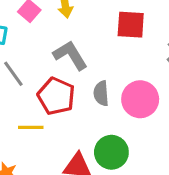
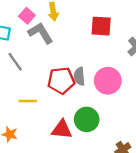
gray L-shape: (70, 55) -> (41, 33), moved
red pentagon: (56, 96) -> (61, 81), moved, turned -30

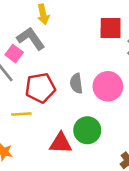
pink square: (27, 16) -> (14, 54), moved
red square: (101, 26) -> (111, 28), moved
red pentagon: (61, 81) -> (40, 88), moved

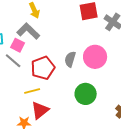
gray semicircle: (76, 83) -> (70, 59), turned 35
red triangle: (61, 143) -> (40, 110), moved, turned -30

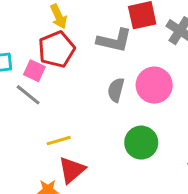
gray L-shape: (28, 31) -> (114, 40), moved, turned 150
red pentagon: (43, 68) -> (57, 49), moved

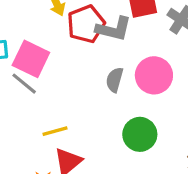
red pentagon: (57, 49) -> (86, 24), moved
pink square: (34, 71) -> (31, 59), size x1.6

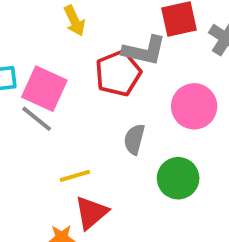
red pentagon: (86, 24) -> (118, 73), moved
gray semicircle: (115, 80) -> (134, 139), moved

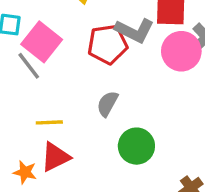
pink circle: (194, 106) -> (181, 51), moved

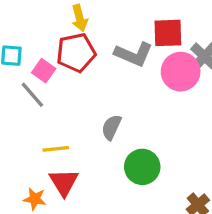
pink square: (42, 42) -> (44, 71), size x0.6
red pentagon: (108, 44) -> (76, 53), moved
red triangle: (55, 157) -> (64, 182), turned -32

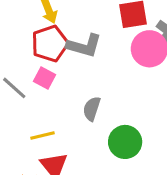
gray L-shape: (134, 54) -> (84, 46), moved
pink square: (44, 71) -> (45, 78), moved

